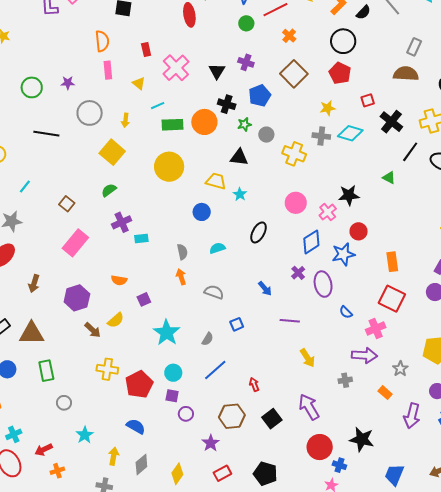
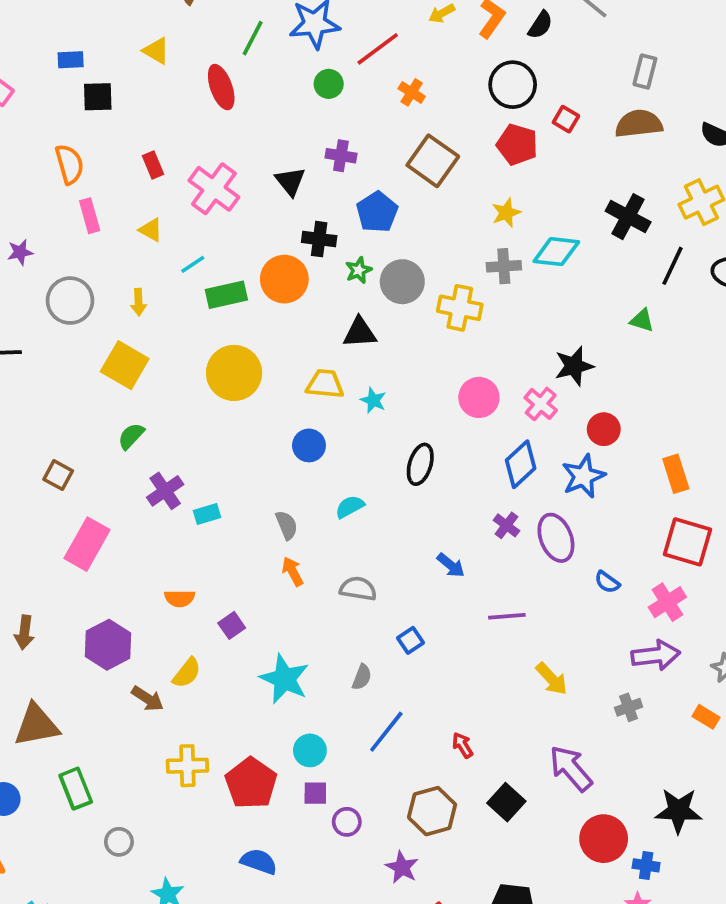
red square: (368, 100) -> (566, 119), moved, turned -32
gray circle: (266, 135) -> (402, 282), size x1.5

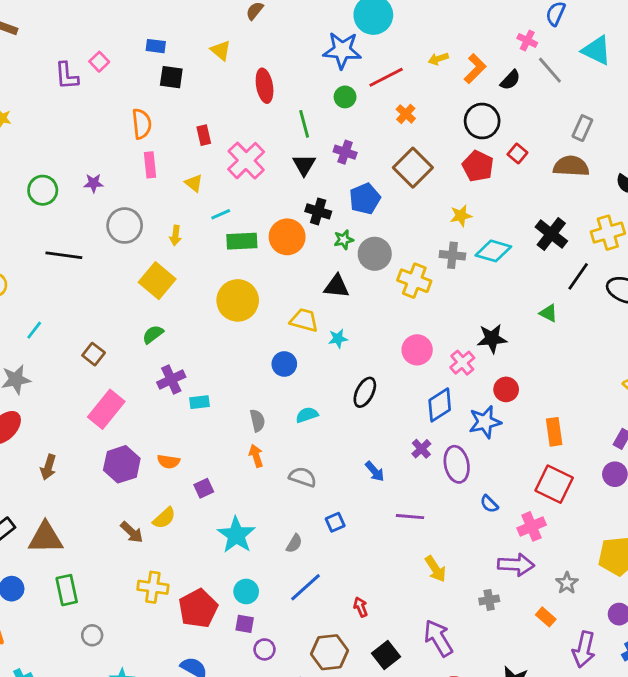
green line: (253, 38) -> (304, 124), moved, turned -52
cyan star: (373, 400) -> (338, 339), turned 30
purple hexagon: (108, 645) -> (122, 464), moved

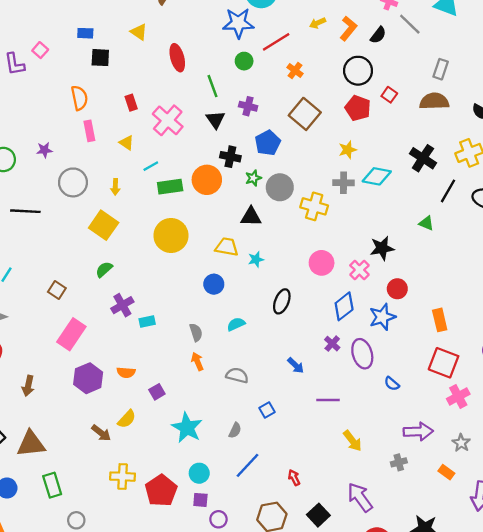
pink cross: (532, 526) -> (458, 396), moved

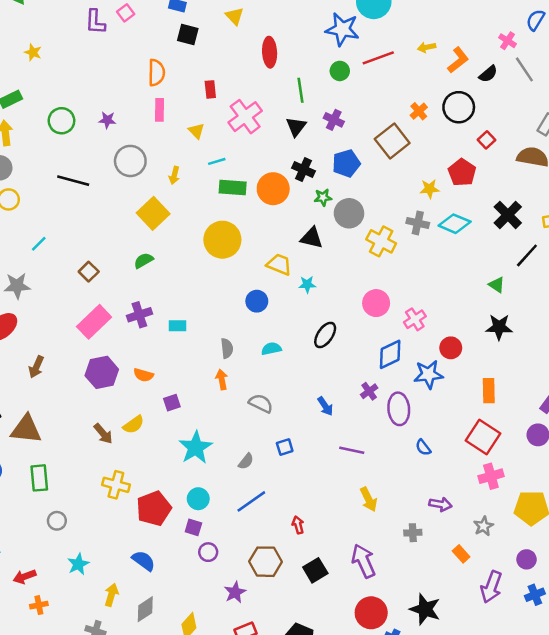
orange cross: (295, 70) -> (419, 111), moved
red pentagon: (358, 108) -> (462, 172), moved
black star: (382, 248) -> (499, 327), moved
purple cross: (122, 305) -> (139, 315), moved
purple arrow: (418, 431) -> (440, 504), size x0.7

